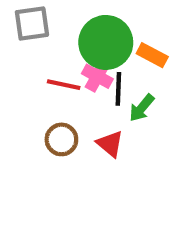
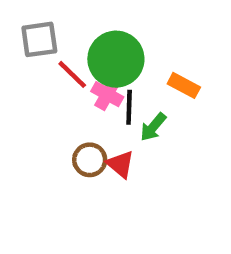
orange rectangle: (152, 55) -> (184, 85), moved
red line: (64, 85) -> (72, 74), moved, turned 32
brown circle: (61, 139) -> (90, 160), moved

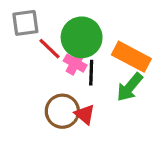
orange rectangle: (184, 85) -> (131, 57), size x1.6
green arrow: (153, 127) -> (130, 87), moved, size x1.4
brown circle: (90, 160) -> (62, 111), size x1.4

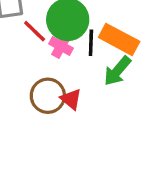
black line: (91, 73) -> (91, 43), moved

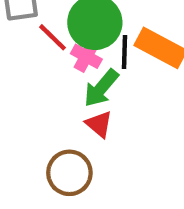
green arrow: (117, 71) -> (101, 88), moved
brown circle: (48, 96) -> (69, 173), moved

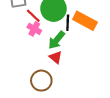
pink cross: (86, 56) -> (34, 29), moved

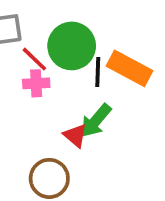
pink cross: (34, 29) -> (36, 83), turned -32
green arrow: (57, 40) -> (96, 121), moved

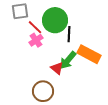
orange rectangle: (130, 68) -> (89, 54), moved
pink cross: (36, 83) -> (36, 40), turned -32

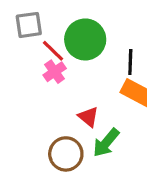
black line: (69, 34) -> (130, 62), moved
green arrow: (68, 60) -> (106, 143), moved

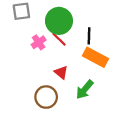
red line: (53, 51) -> (59, 39), moved
green arrow: (106, 143) -> (85, 90), moved

